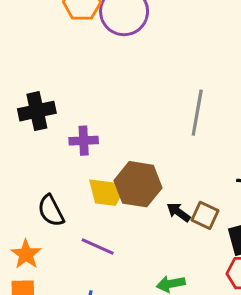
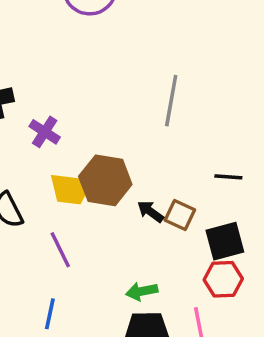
purple cross: (84, 141) -> (45, 132), turned 36
purple line: (98, 246) -> (60, 250), turned 40

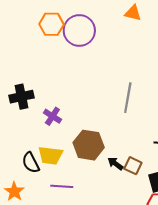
yellow trapezoid: (71, 189) -> (50, 155), moved
purple line: (60, 250) -> (62, 186), turned -60

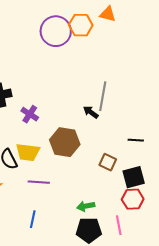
orange hexagon: (51, 24) -> (81, 25), moved
black arrow: (115, 164) -> (91, 112), moved

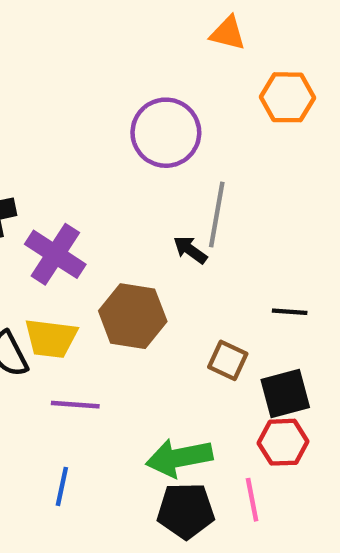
orange hexagon: (81, 25) -> (287, 97), moved
purple circle: (56, 31) -> (166, 133), moved
purple cross: (30, 114) -> (55, 254), size x1.5
green arrow: (86, 206) -> (179, 458), size x1.6

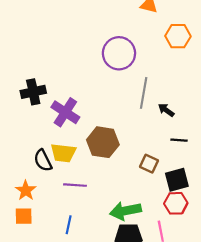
black arrow: (190, 250) -> (166, 110), moved

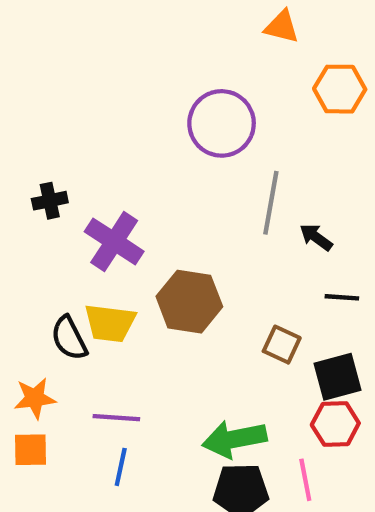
black cross: (33, 92) -> (50, 201), size x0.7
purple line: (75, 185) -> (116, 418), moved
orange star: (26, 190) -> (35, 398), turned 30

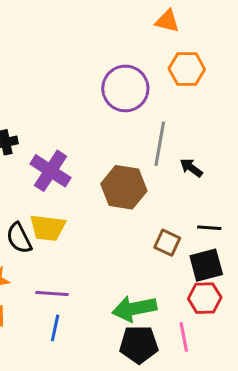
orange hexagon: (340, 89) -> (187, 69), moved
black line: (342, 297) -> (209, 228), moved
brown hexagon: (189, 302) -> (124, 187), moved

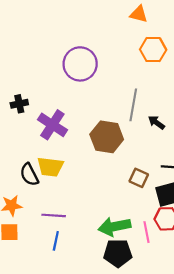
purple circle: (125, 88) -> (80, 64), moved
pink line: (184, 337) -> (147, 232), moved

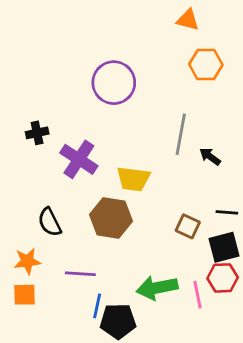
brown hexagon: (107, 137) -> (111, 218), moved
yellow trapezoid: (50, 167) -> (133, 179), moved
blue line: (56, 241) -> (97, 306), moved
black pentagon: (118, 253) -> (118, 321), moved

